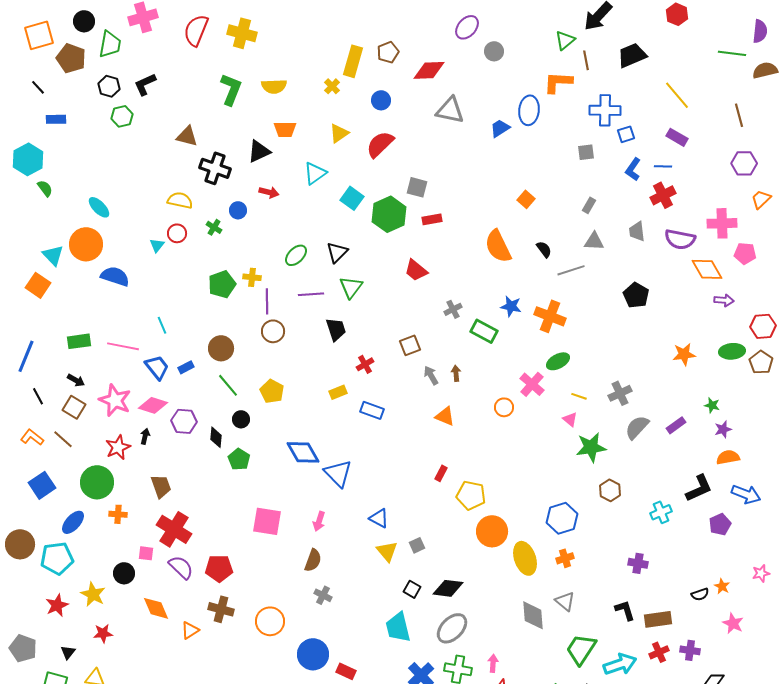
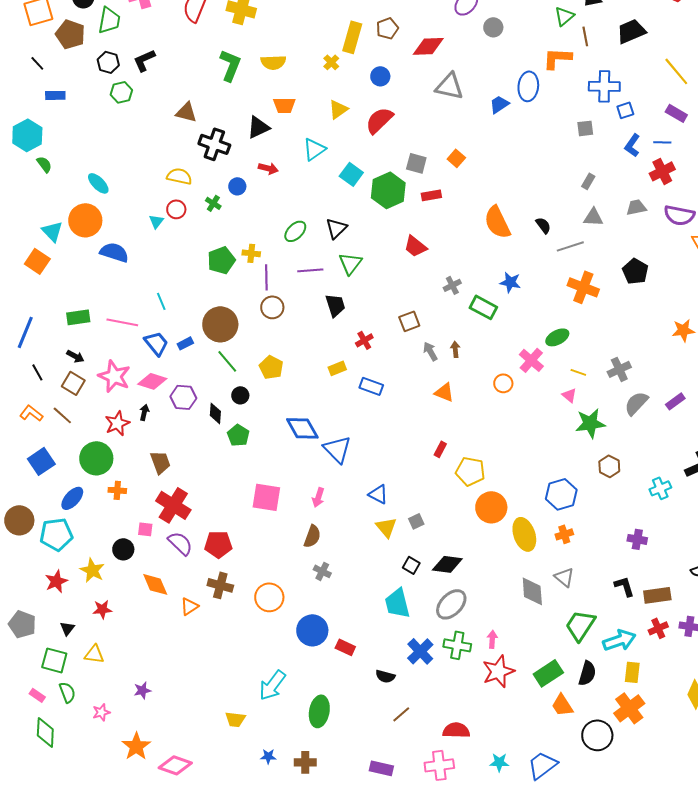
orange square: (526, 199) -> (456, 158), moved
gray trapezoid: (637, 231) -> (636, 207), turned 85
orange cross: (550, 316) -> (583, 287), moved
brown circle: (221, 348) -> (220, 324), size x1.4

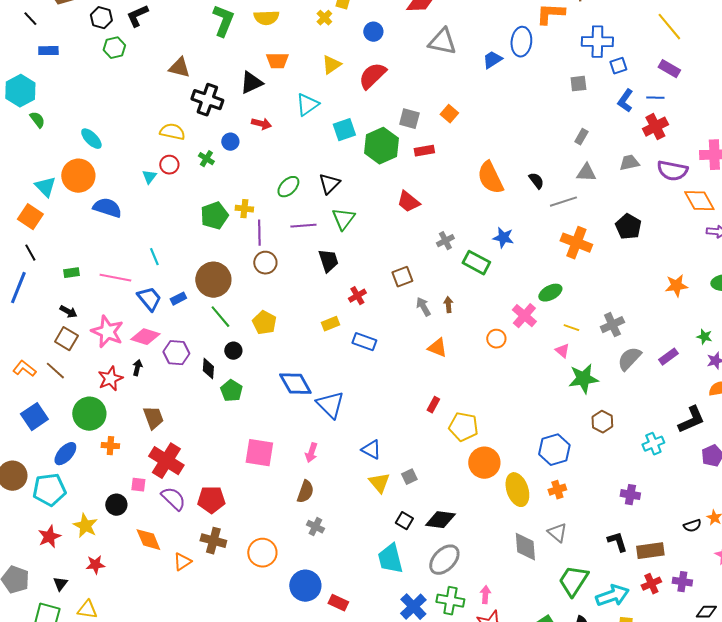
cyan square: (351, 174) -> (344, 130), turned 35
green rectangle: (78, 317) -> (71, 273), size x0.7
black line: (37, 372) -> (30, 253), moved

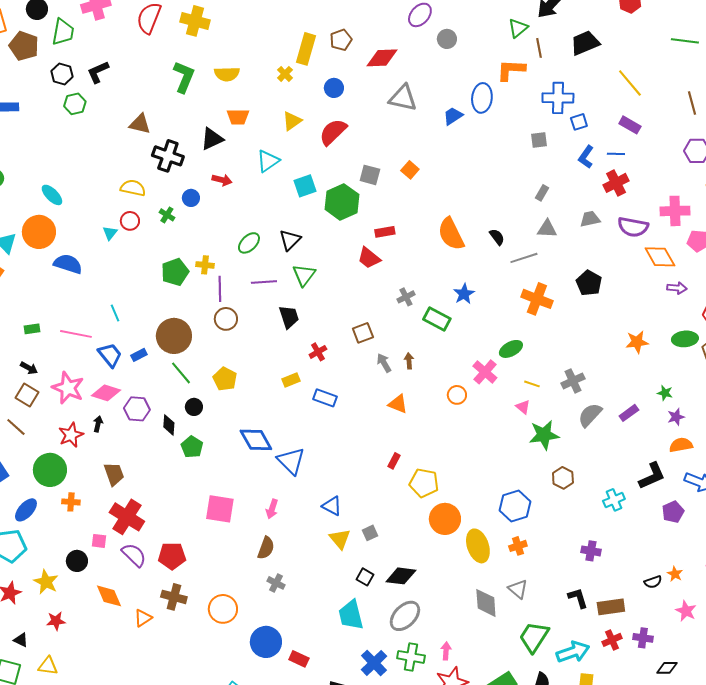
red rectangle: (424, 151) -> (385, 232), moved
blue star: (503, 238) -> (464, 294), turned 30
black triangle: (60, 584) -> (21, 640), turned -42

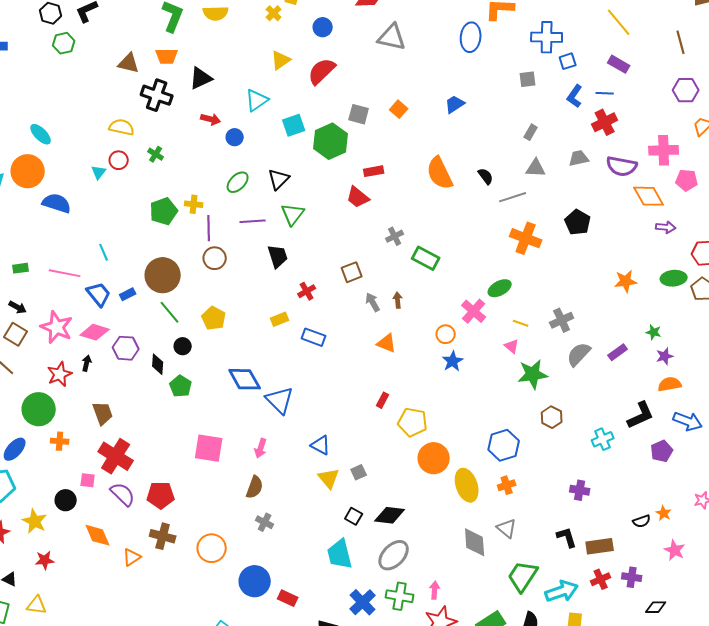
blue trapezoid: (453, 116) -> (455, 104), moved
orange trapezoid: (238, 117) -> (167, 56), moved
blue circle: (191, 198) -> (235, 137), moved
blue star: (464, 294) -> (453, 361), moved

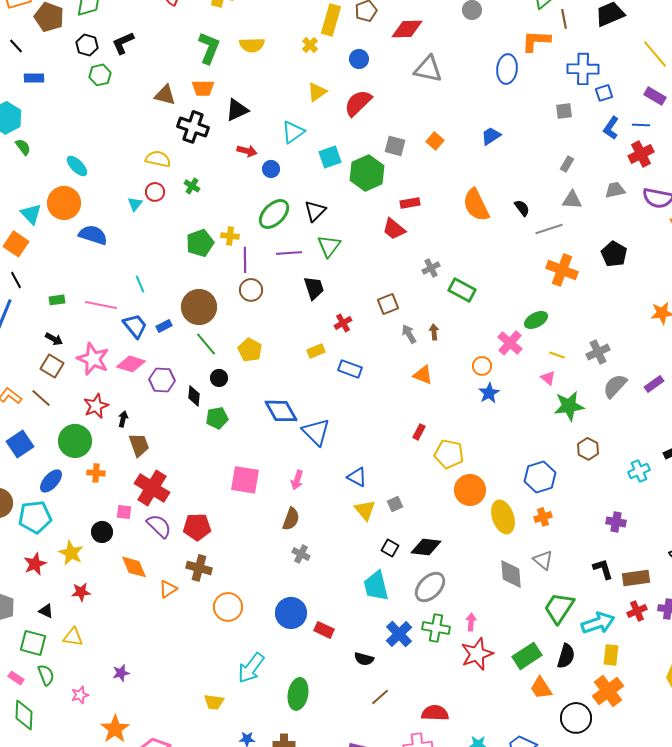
green ellipse: (238, 182) -> (274, 214), size x1.4
black arrow: (87, 363) -> (123, 419), moved
green pentagon: (181, 386) -> (217, 418), turned 30
orange circle: (212, 548) -> (228, 607), moved

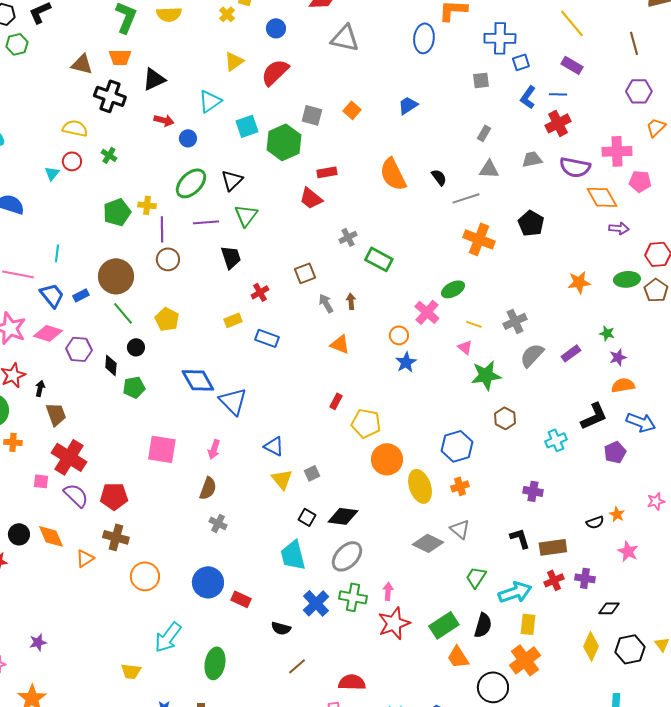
cyan line: (140, 284) -> (57, 253), turned 30
black circle: (102, 532) -> (19, 534), moved
gray diamond: (511, 574) -> (428, 543), turned -60
green trapezoid: (559, 608) -> (476, 577), size x0.7

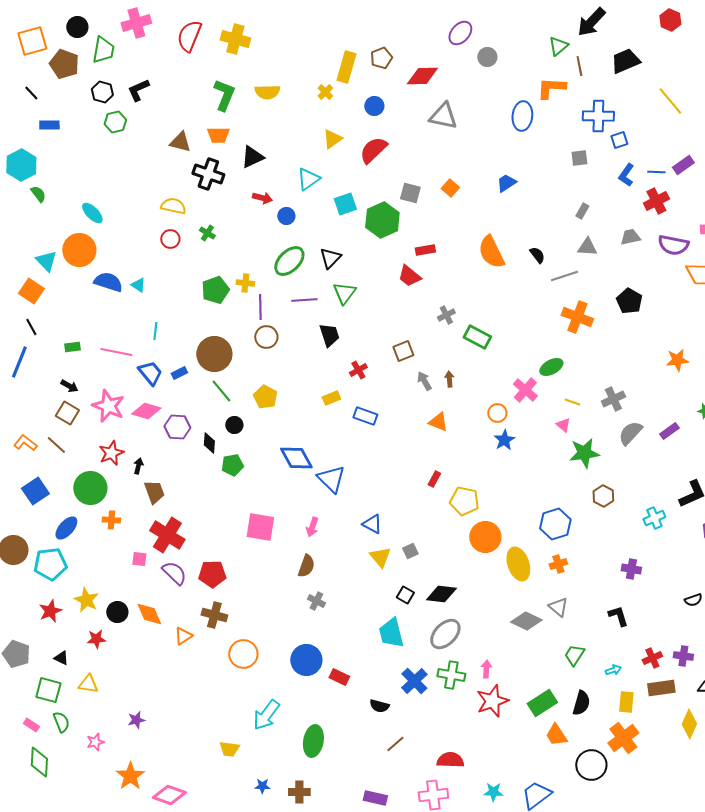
purple rectangle: (572, 65) -> (683, 165), moved, turned -65
cyan triangle: (52, 173) -> (138, 285), moved, turned -35
brown rectangle: (553, 547) -> (661, 688), moved
cyan arrow: (515, 592) -> (613, 670), size x0.5

